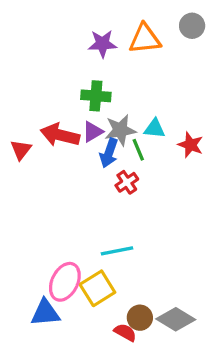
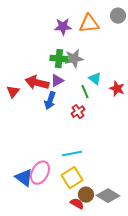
cyan triangle: (155, 128) -> (95, 79), turned 32
gray star: (120, 130) -> (74, 59), moved
blue arrow: (109, 153) -> (50, 101), moved
yellow square: (97, 288) -> (72, 178), moved
blue triangle: (45, 313) -> (24, 178), moved, turned 42

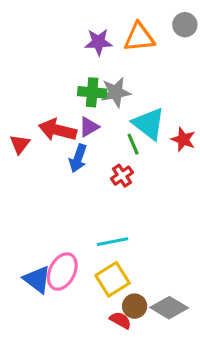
cyan triangle: (95, 79) -> (149, 124), size x1.6

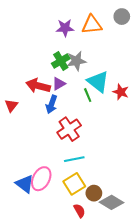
green cross: (92, 92) -> (61, 61), turned -36
red triangle: (20, 144) -> (11, 105), moved
red cross: (122, 176) -> (69, 129), moved, size x1.6
brown circle: (135, 306) -> (94, 193), moved
red semicircle: (120, 320) -> (79, 211), turned 32

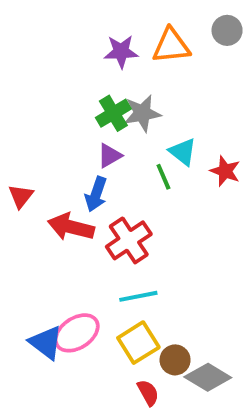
cyan triangle: (98, 82) -> (183, 152), size x0.7
red arrow: (38, 86) -> (71, 227), moved
pink ellipse: (41, 179) -> (77, 333), turned 30

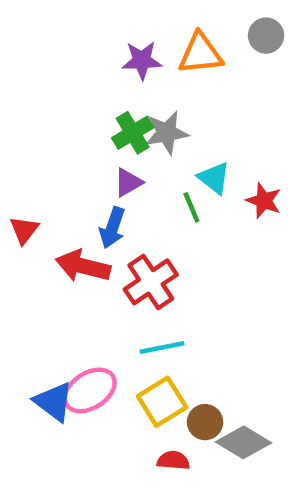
red semicircle: (148, 393) -> (173, 460), turned -56

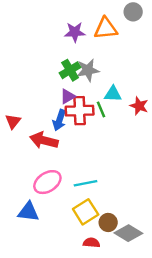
gray circle: (266, 36) -> (133, 12), moved
cyan triangle: (214, 178) -> (113, 94), turned -36
red cross: (151, 282) -> (80, 111), moved, turned 32
pink ellipse: (90, 390) -> (47, 182), moved
blue triangle: (54, 402) -> (28, 212), turned -30

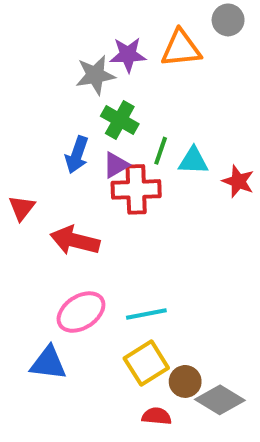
green cross: (70, 70) -> (120, 120), turned -30
gray star: (88, 70) -> (95, 75), moved
green line: (101, 109) -> (161, 151), moved, turned 42
blue arrow: (59, 120) -> (77, 155), moved

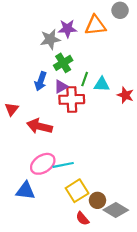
green cross: (120, 120) -> (63, 63), turned 30
cyan line: (146, 314) -> (63, 165), moved
red semicircle: (157, 416) -> (82, 219), turned -136

